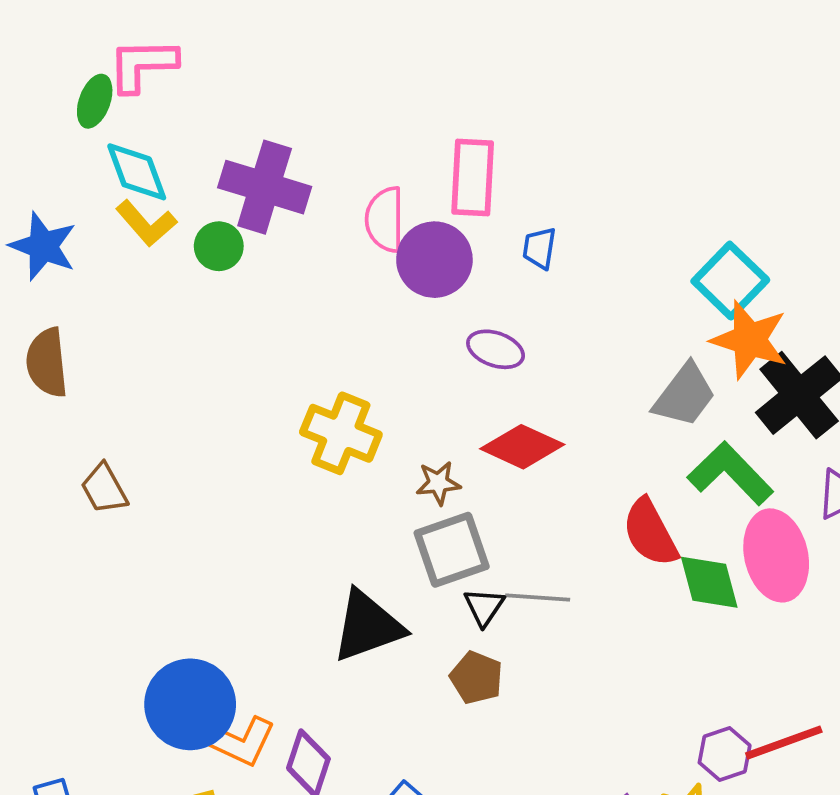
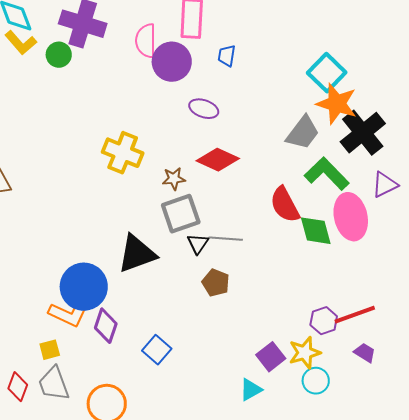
brown pentagon: (476, 678) -> (216, 283), moved
blue circle: (190, 704) -> (84, 287), moved

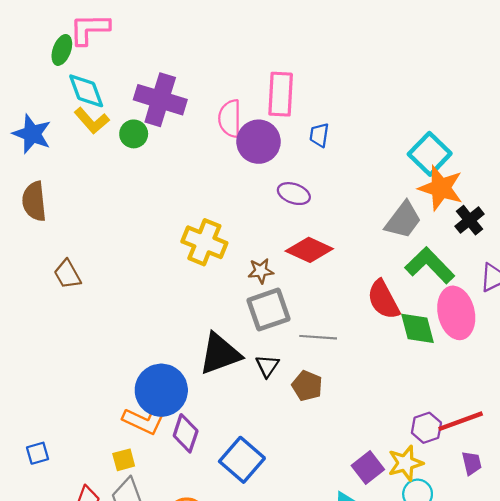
black cross: (363, 133) -> (469, 220), size x0.6
black triangle: (198, 244) -> (267, 366), moved
blue square: (157, 350) -> (242, 460), size x1.4
purple trapezoid: (365, 353) -> (472, 463), turned 45

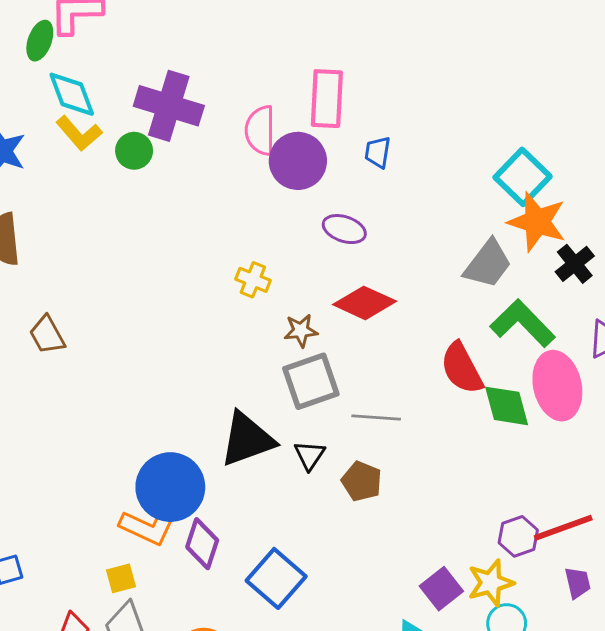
yellow cross: (204, 242) -> (253, 280), moved, size x0.6

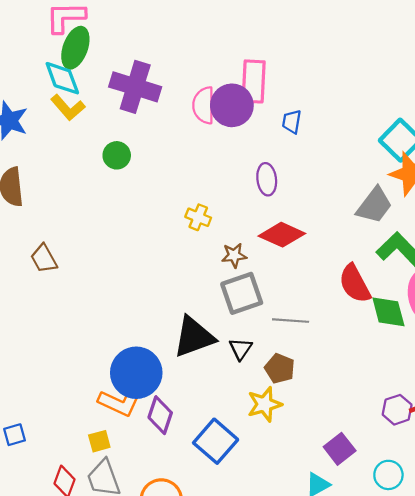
green ellipse: (40, 41) -> (75, 48), moved, size x1.4
green circle: (134, 151) -> (117, 155), moved
purple circle: (298, 161) -> (232, 105), moved
purple ellipse: (344, 229) -> (267, 179), turned 64
yellow star: (491, 583) -> (265, 404), moved

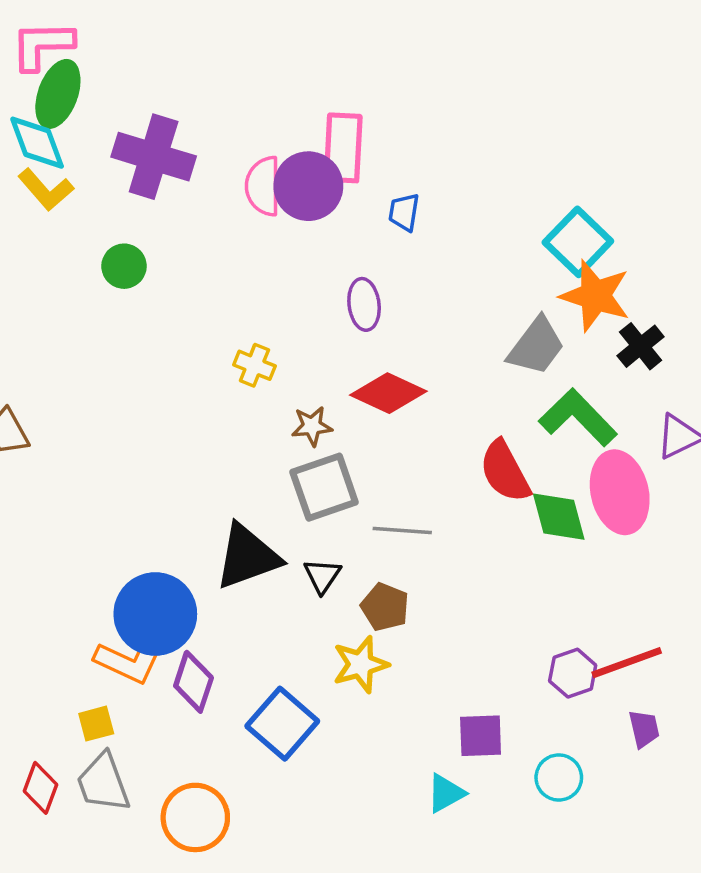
purple square: (340, 449) -> (481, 736), turned 36

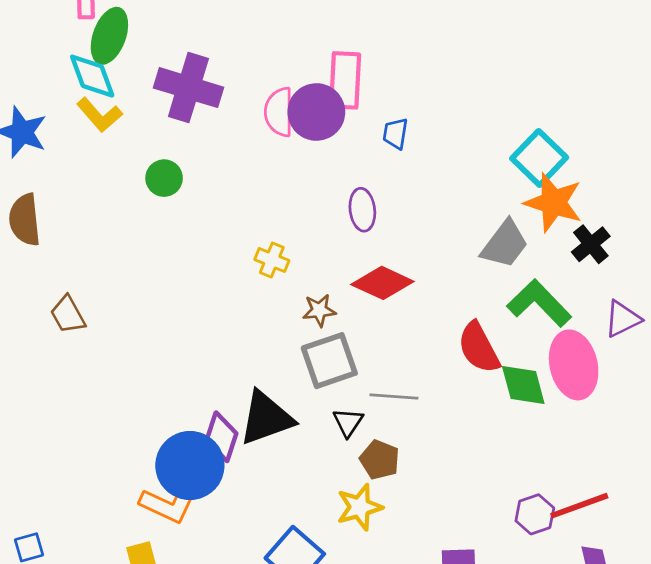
black triangle: (322, 576) -> (348, 422), moved
purple diamond: (194, 682) -> (222, 437), moved

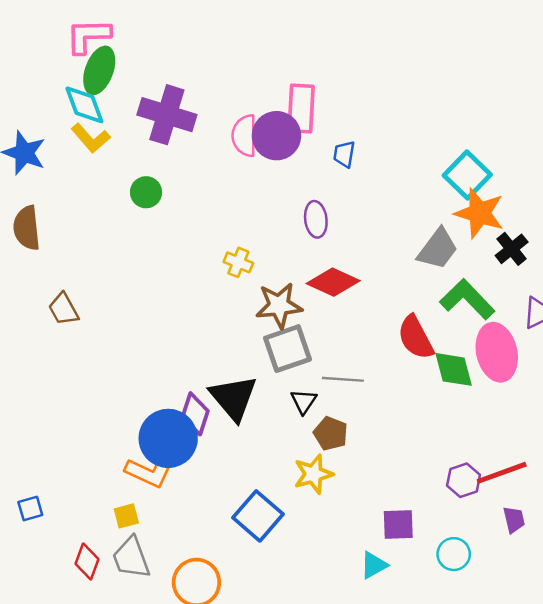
brown star: (319, 310) -> (279, 305), size x1.6
black triangle: (266, 418) -> (233, 398), turned -50

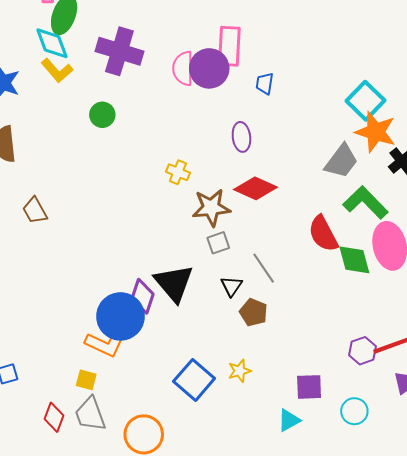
gray square: (288, 349) -> (218, 243), size x0.6
gray line: (343, 379) -> (264, 268), turned 52
yellow star: (313, 474) -> (239, 371), moved, size x0.7
yellow square: (126, 516) -> (86, 380), turned 30

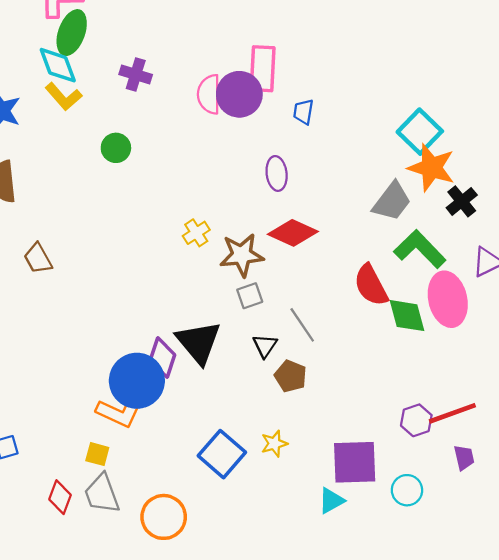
purple cross: (119, 51) -> (136, 75), size x0.6
yellow cross: (178, 172) -> (196, 233), moved, turned 35
purple square: (309, 387) -> (355, 462), size x1.5

